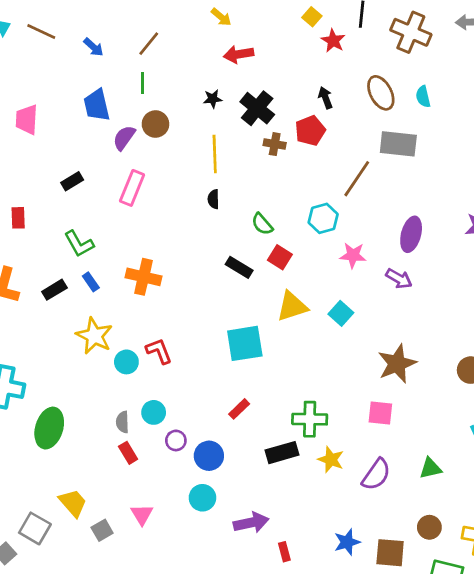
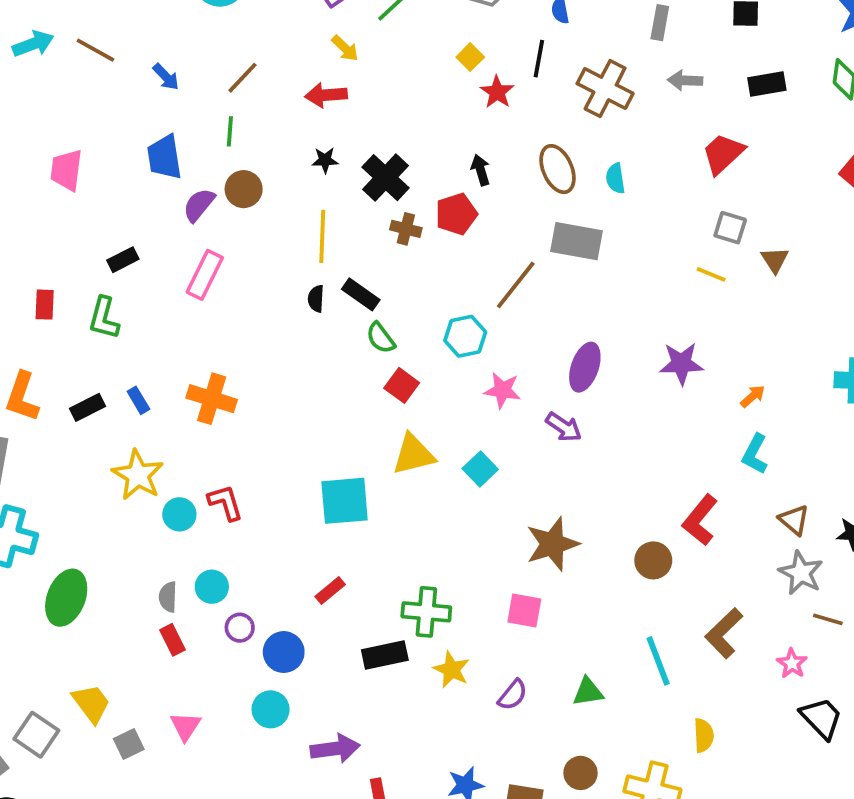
red arrow: (239, 54) -> (326, 95), moved
green L-shape: (79, 244) -> (104, 318), moved, turned 40
black rectangle: (239, 267) -> (361, 294), moved
purple semicircle: (376, 475) -> (513, 695), size x0.7

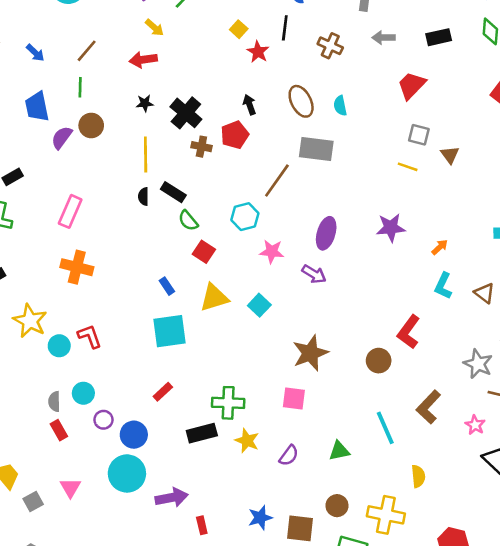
brown cross: (605, 89) -> (330, 46), size x0.7
pink rectangle: (205, 275) -> (70, 211), moved
blue rectangle: (138, 400) -> (167, 286), moved
brown triangle: (794, 520) -> (485, 293), moved
cyan circle: (271, 709) -> (127, 473), size x1.5

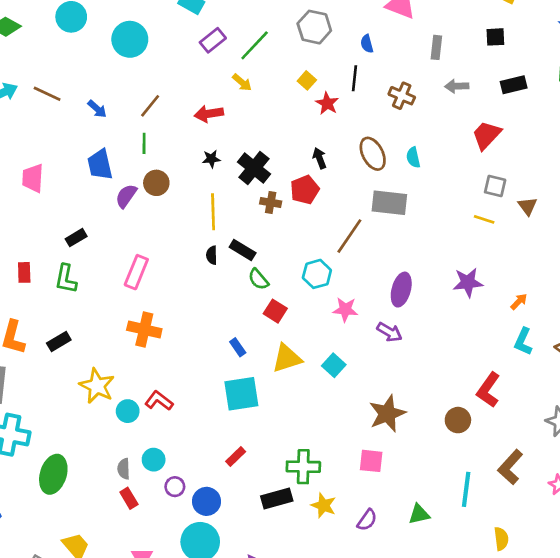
yellow arrow: (154, 28) -> (242, 82), moved
red L-shape: (90, 336) -> (159, 401), turned -32
cyan line: (385, 428) -> (466, 489), turned 32

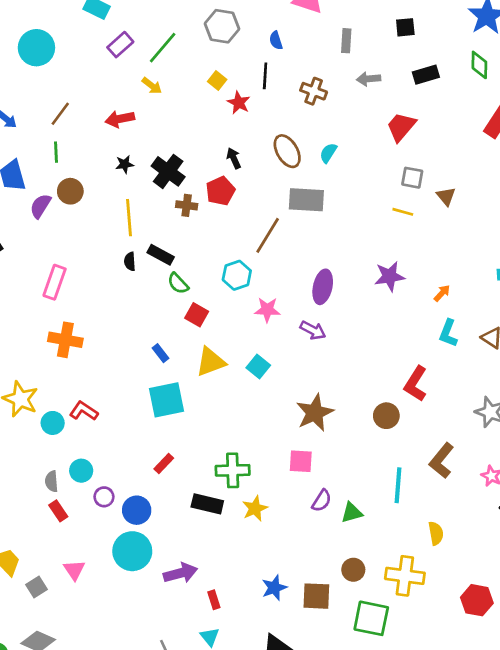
cyan semicircle: (413, 157) -> (328, 153), turned 48
black rectangle: (277, 499) -> (207, 504), turned 32
yellow star: (324, 505) -> (255, 508), turned 30
purple semicircle: (367, 520) -> (322, 501), moved

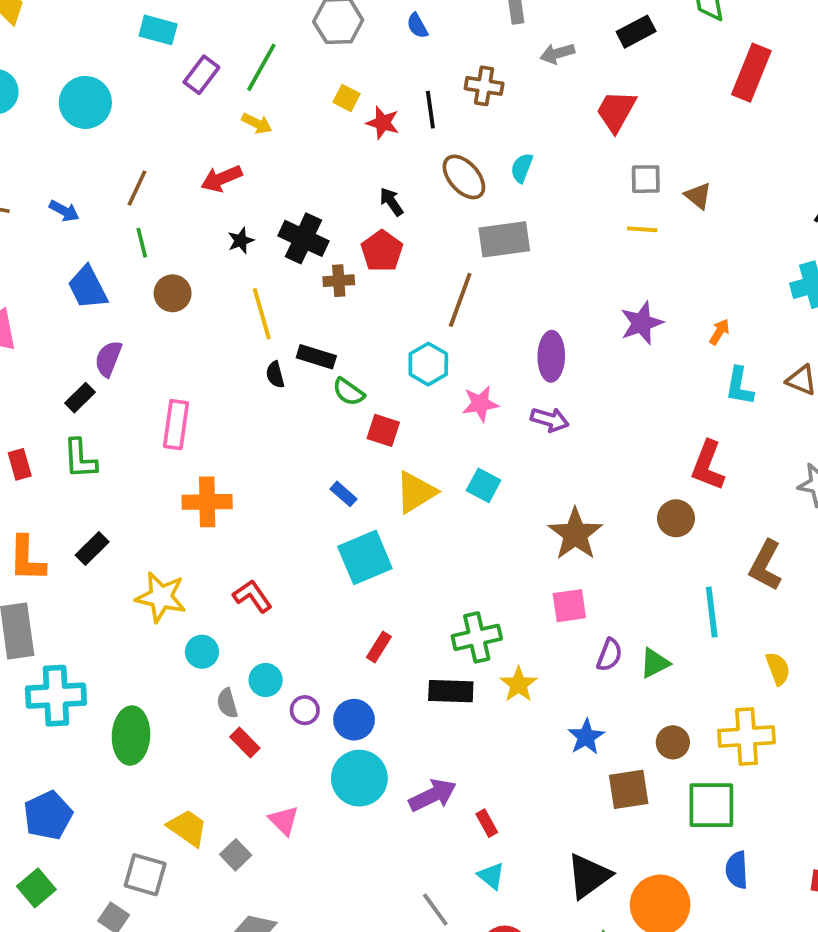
black line: (265, 76) -> (430, 110), moved
purple semicircle: (40, 206) -> (108, 359), moved
red L-shape: (84, 411) -> (252, 596), turned 32
cyan circle: (53, 423) -> (202, 652), moved
blue star: (274, 588) -> (586, 737), moved

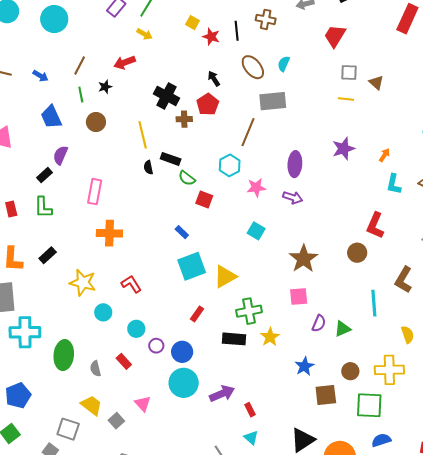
black star: (241, 241) -> (105, 87), moved
yellow triangle: (416, 492) -> (225, 277), moved
gray semicircle: (227, 703) -> (95, 369), moved
blue semicircle: (737, 870) -> (381, 440), turned 72

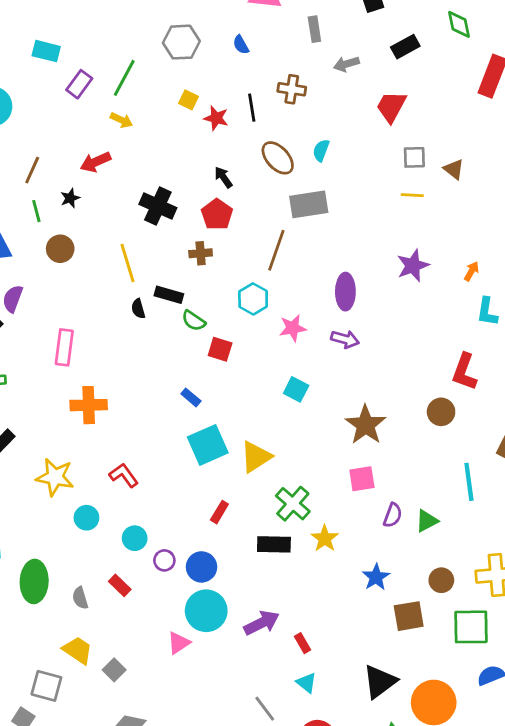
brown cross: (184, 119) -> (201, 253), moved
green cross: (249, 311) -> (293, 504), turned -35
pink triangle: (143, 404) -> (179, 643), moved, turned 42

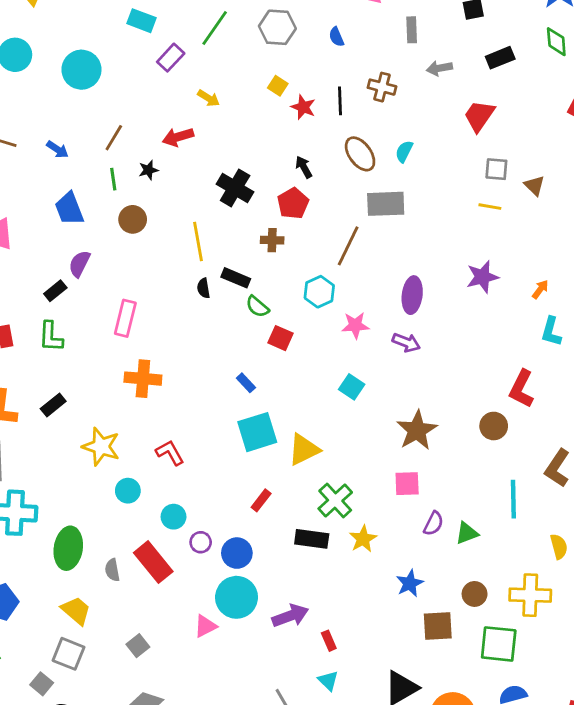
green line: (124, 78) -> (215, 28), moved
red rectangle: (120, 585) -> (153, 562), size x1.8
yellow trapezoid: (78, 650) -> (76, 611), moved

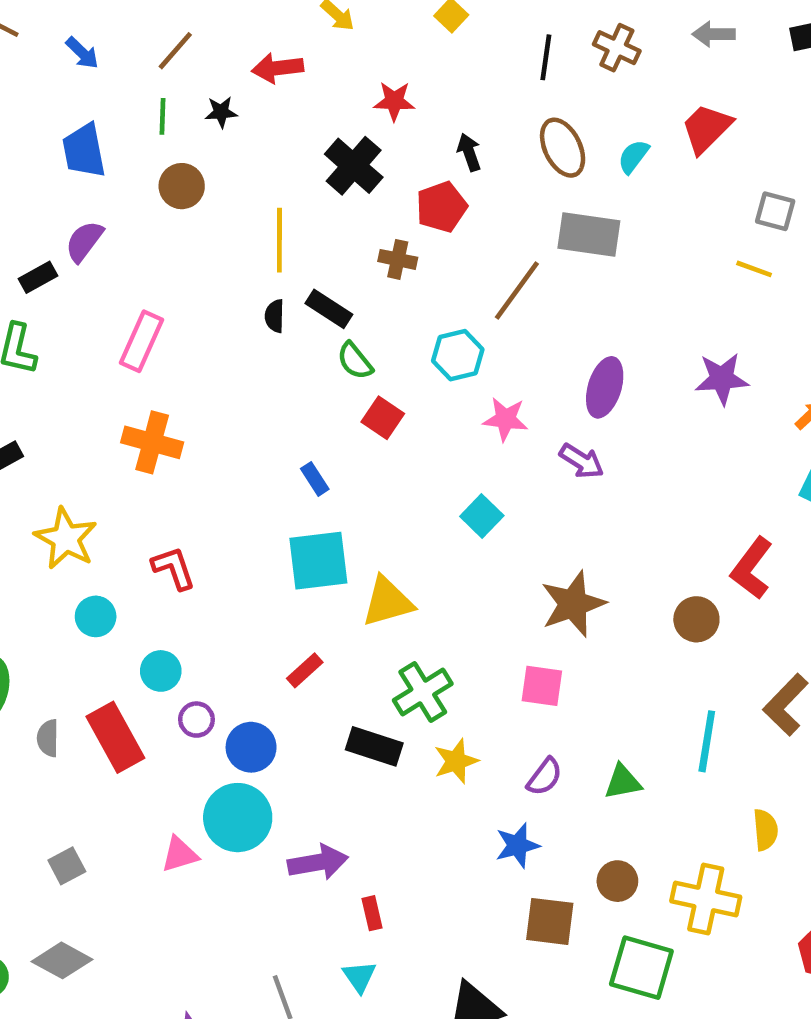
red star: (303, 107) -> (394, 101), moved, turned -30
red trapezoid: (479, 116) -> (707, 128), moved
purple semicircle: (433, 524) -> (545, 777), moved

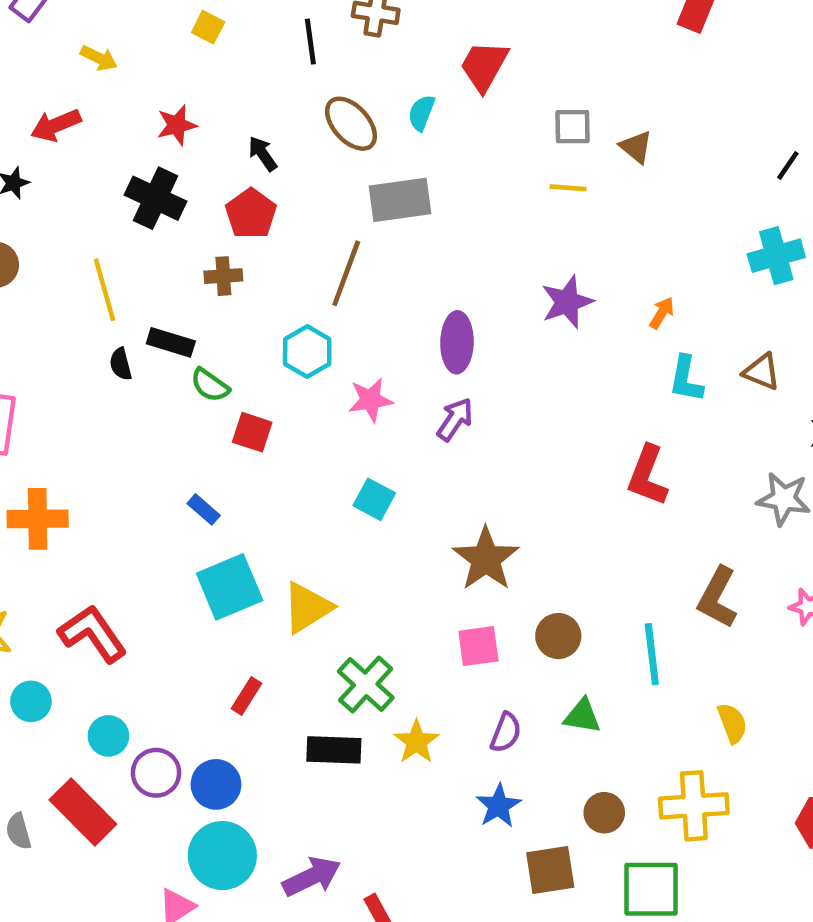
purple arrow: (582, 461) -> (455, 419), turned -72
red L-shape: (174, 568) -> (93, 634), size x1.4
brown circle: (696, 619) -> (558, 636), moved
purple circle: (196, 720) -> (156, 773), size x1.4
green triangle: (623, 782) -> (582, 716), turned 36

